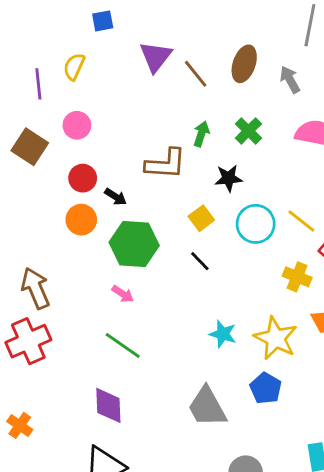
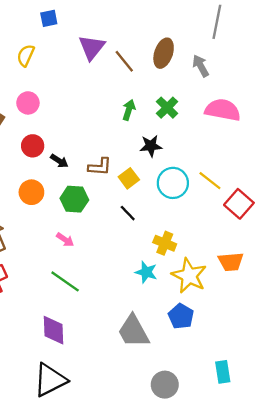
brown L-shape: (166, 164) -> (100, 167), moved, size x0.7
orange circle: (81, 220) -> (31, 192), moved
green hexagon: (134, 244) -> (74, 199), size x0.7
yellow cross: (297, 277) -> (165, 243), moved

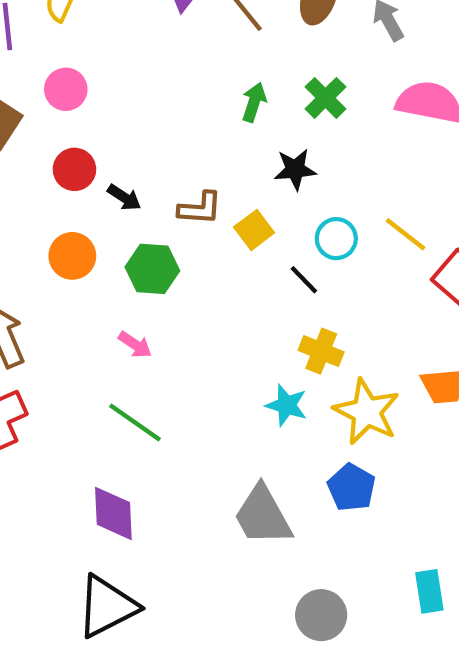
cyan circle: (173, 183) -> (336, 239), size x0.7
black line: (128, 213) -> (304, 280), moved

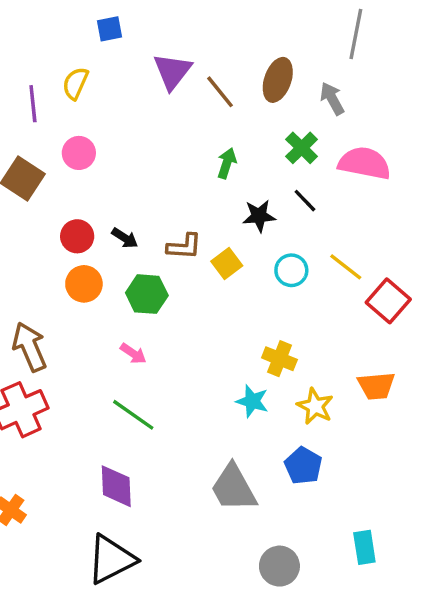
green cross: (325, 98) -> (302, 148), moved
red circle: (74, 169) -> (77, 236), moved
black line: (304, 280) -> (305, 201), moved
yellow star: (367, 412) -> (315, 406), size x0.7

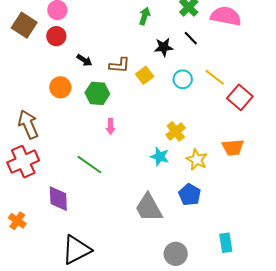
red circle: (77, 236) -> (56, 36), moved
pink arrow: (133, 354) -> (110, 126), moved, turned 56
yellow cross: (279, 359) -> (176, 131), turned 30
purple diamond: (116, 486) -> (58, 199), moved

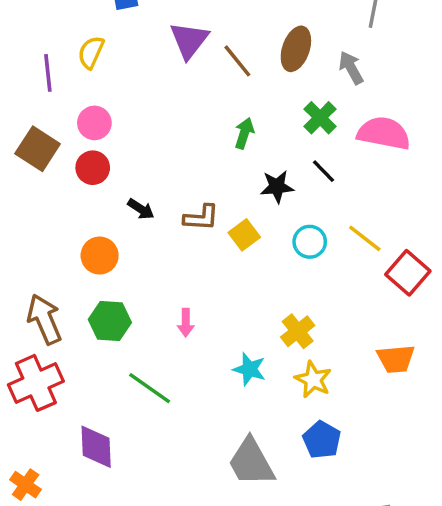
green hexagon: (97, 93) -> (110, 321), moved
cyan star: (160, 157) -> (249, 369), moved
yellow star: (197, 160) -> (313, 380), moved

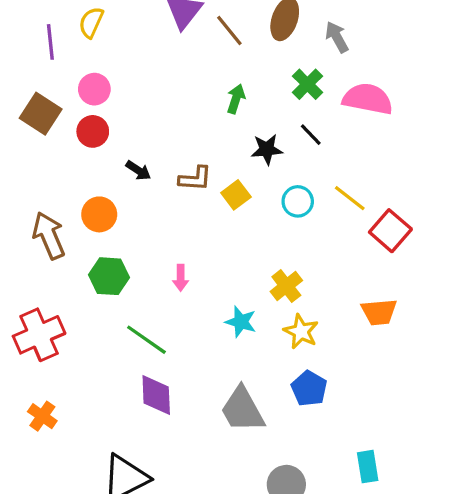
brown arrow: (44, 319) -> (49, 236), moved
purple diamond: (96, 447) -> (156, 395), moved
orange cross: (26, 485) -> (42, 416), moved

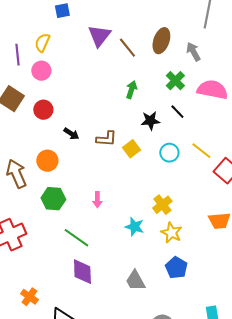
pink circle: (94, 89) -> (41, 71), moved
gray trapezoid: (242, 410) -> (135, 281), size x0.7
orange cross: (42, 416) -> (29, 297), moved

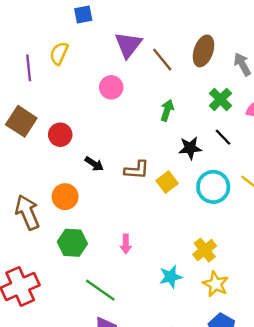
pink circle: (41, 71) -> (111, 87), moved
cyan circle: (169, 153) -> (213, 187), size x1.4
cyan star: (134, 227) -> (171, 277), turned -30

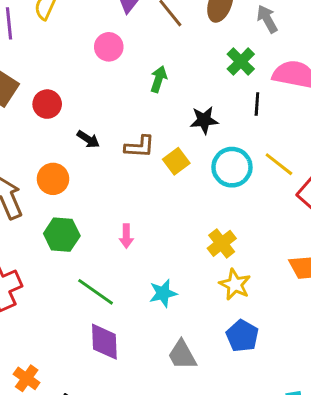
green arrow: (167, 110) -> (159, 79), moved
black line: (223, 137) -> (257, 104), moved, turned 48
cyan star: (171, 277) -> (163, 293), moved

